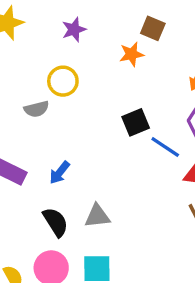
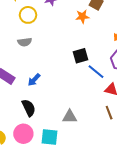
yellow circle: (63, 81) -> (28, 15), moved
gray triangle: (97, 216) -> (70, 117), moved

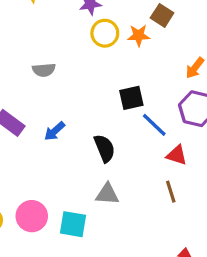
yellow circle: (28, 15) -> (105, 33), moved
black semicircle: (29, 108) -> (104, 148), moved

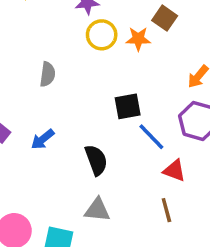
gray semicircle: (44, 70) -> (47, 74), moved, turned -80

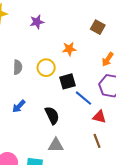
brown square: (165, 18) -> (98, 27), moved
yellow circle: (102, 35) -> (46, 68), moved
orange star: (138, 39) -> (69, 49), moved

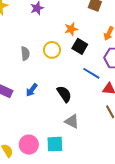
black square: (68, 81) -> (80, 46), moved, turned -35
gray triangle: (56, 145) -> (72, 121), turned 35

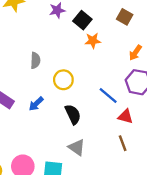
black square: (80, 46) -> (82, 20), moved
yellow circle: (52, 50) -> (63, 80), moved

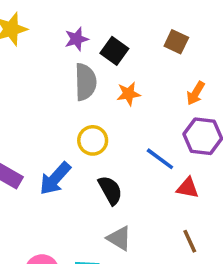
orange star: (93, 41) -> (129, 94), moved
gray semicircle: (35, 60) -> (85, 82), moved, size x1.5
blue arrow: (36, 104) -> (55, 179), size x1.5
brown line: (123, 143) -> (190, 241), moved

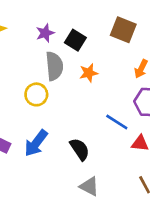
brown square: (176, 42) -> (123, 30), size x1.4
yellow circle: (93, 140) -> (36, 94), moved

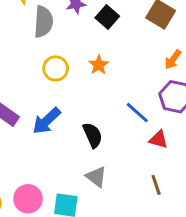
gray semicircle: (54, 66) -> (43, 22), moved
orange star: (89, 73) -> (99, 65), moved, turned -30

